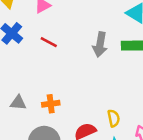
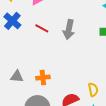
gray arrow: (100, 45) -> (69, 29), moved

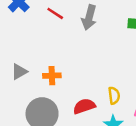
gray triangle: (17, 76) -> (19, 72), turned -40

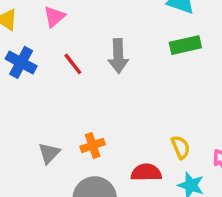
red line: (55, 13) -> (73, 64), turned 36
red semicircle: (84, 106) -> (146, 172), turned 35

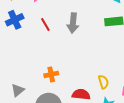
blue cross: (21, 62) -> (15, 20), turned 30
gray triangle: (49, 153) -> (18, 90), moved

